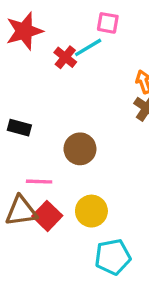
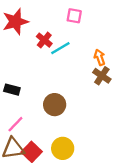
cyan line: (88, 47) -> (60, 48), moved
pink line: (39, 182) -> (15, 124), moved, turned -48

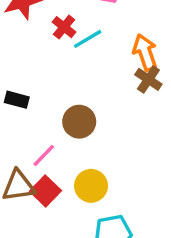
orange arrow: (100, 57) -> (145, 52), size x1.5
pink line: (15, 124) -> (44, 155), moved

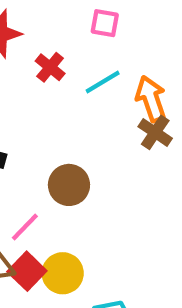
cyan line: (88, 39) -> (103, 82), moved
yellow circle: (91, 186) -> (63, 273), moved

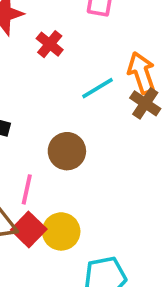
cyan line: (103, 82) -> (98, 88), moved
pink line: (25, 227) -> (27, 189), turned -32

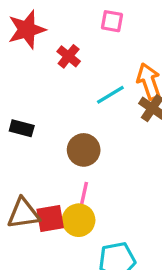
pink line: (27, 189) -> (84, 195), moved
red square: (29, 230) -> (50, 218), turned 36

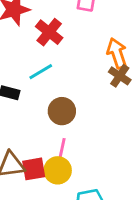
red cross: (69, 56) -> (49, 32), size x1.4
cyan line: (110, 95) -> (41, 72), moved

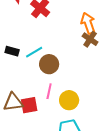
cyan line: (41, 72) -> (34, 52), moved
yellow circle: (58, 170) -> (69, 100), moved

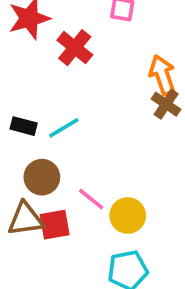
brown circle: (49, 64) -> (42, 177), moved
pink line: (49, 91) -> (91, 199), turned -63

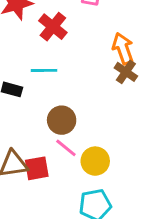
cyan line: (64, 128) -> (44, 70), moved, turned 30
brown circle: (42, 177) -> (62, 120), moved

